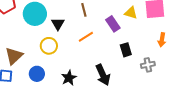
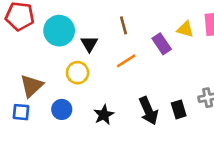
black rectangle: (126, 50) -> (179, 109), moved

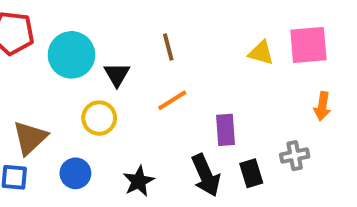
purple rectangle: (162, 44) -> (226, 130), moved, turned 30

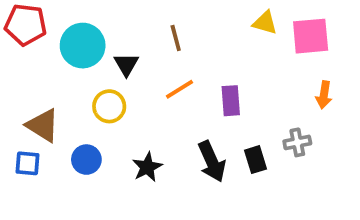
yellow triangle: (261, 53) -> (265, 23), moved
purple rectangle: (226, 130) -> (231, 101), moved
brown triangle: (30, 138) -> (43, 125), turned -45

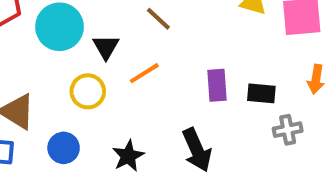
brown line: (176, 38) -> (158, 19), turned -32
orange line: (179, 89) -> (144, 73), moved
black rectangle: (255, 160) -> (261, 93), moved, turned -68

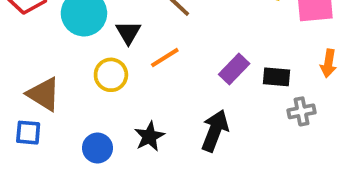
purple rectangle: (217, 85) -> (234, 69), turned 48
blue circle: (64, 148) -> (97, 148), moved
black arrow: (197, 150) -> (215, 131), turned -135

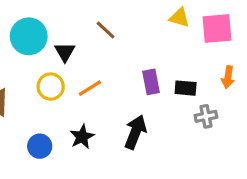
orange line: (165, 58) -> (90, 88), moved
purple rectangle: (234, 69) -> (151, 82), turned -55

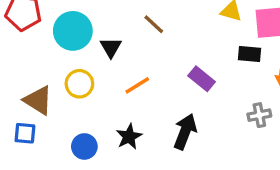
purple rectangle: (151, 82) -> (202, 79), turned -40
yellow circle: (51, 87) -> (79, 84), moved
black rectangle: (186, 88) -> (249, 54), moved

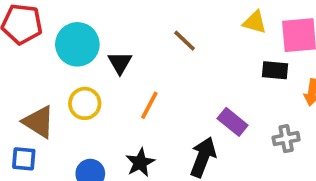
brown line: (154, 24) -> (184, 41), moved
purple rectangle: (202, 79) -> (233, 122), moved
orange line: (137, 85) -> (149, 105), turned -30

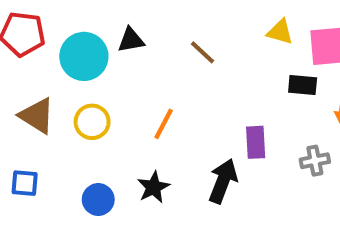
black triangle: (120, 63) -> (131, 40), moved, turned 50
brown triangle: (39, 122) -> (37, 116), moved
purple rectangle: (233, 122) -> (256, 142), turned 48

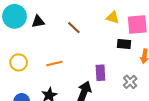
cyan circle: (84, 56) -> (14, 16), moved
orange line: (164, 124) -> (54, 63), turned 49
gray cross: (315, 161) -> (130, 82), turned -32

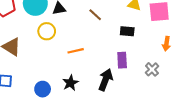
black rectangle: (124, 44) -> (127, 31), moved
yellow circle: (19, 62) -> (47, 31), moved

